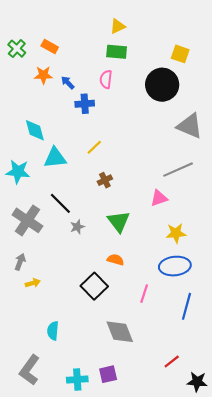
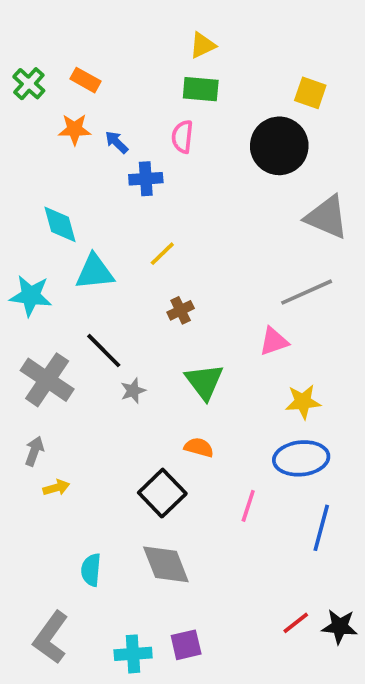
gray diamond: (120, 332) -> (166, 564), moved
black star: (197, 382) -> (340, 627), moved

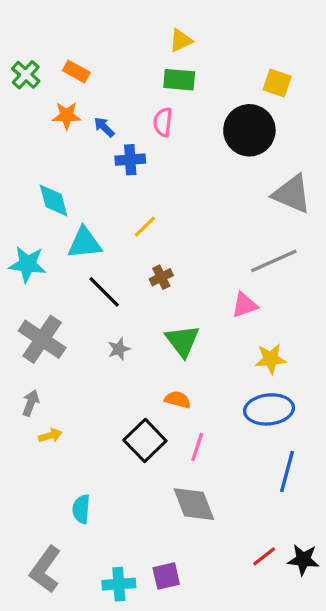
black line: (104, 351) -> (104, 292), moved
pink line: (248, 506) -> (197, 447), moved
gray diamond: (166, 564) -> (194, 504), moved

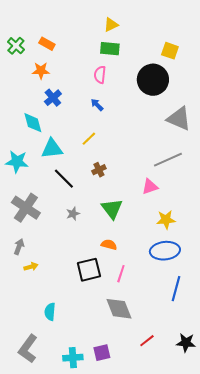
blue arrow: (104, 127) -> (97, 105), moved
blue cross: (130, 160) -> (53, 98), moved, turned -36
black square: (145, 440) -> (89, 270), turned 30
red line: (264, 556) -> (147, 341), moved

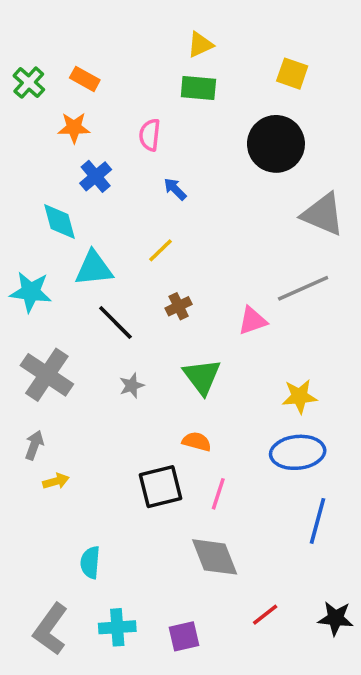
yellow square: (170, 51) -> (292, 74), moved
pink semicircle: (100, 75) -> (150, 135), moved
pink triangle: (150, 187) -> (253, 321), moved
cyan cross: (73, 358) -> (117, 627), moved

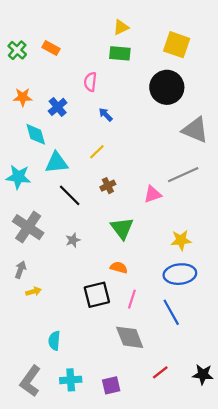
yellow square: (292, 74) -> (177, 45), size x1.4
orange star: (74, 128) -> (23, 97), moved
gray star: (132, 386) -> (73, 240), moved
blue line: (317, 521) -> (171, 312), moved, turned -44

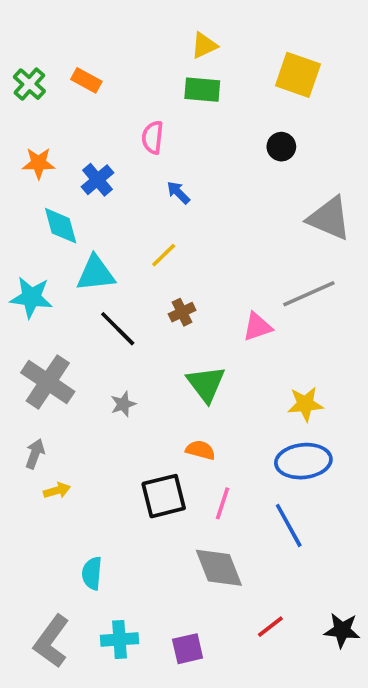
black circle: (167, 87) -> (281, 147), size x0.5

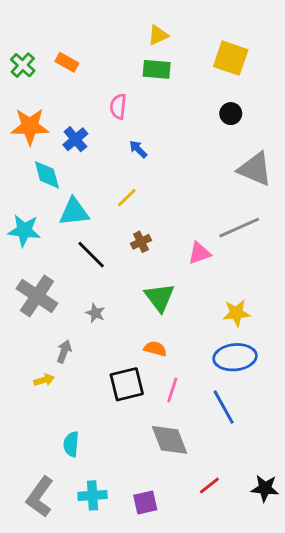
black circle: (281, 147) -> (231, 114), moved
orange star: (39, 163) -> (30, 126), size x1.5
gray star: (123, 404) -> (95, 313), turned -30
gray arrow: (35, 454) -> (64, 352), moved

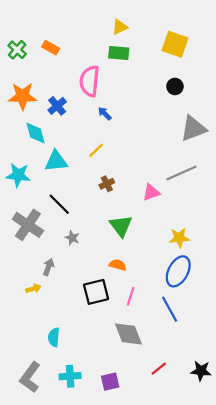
pink semicircle: (118, 106) -> (90, 81), size x1.6
gray triangle: (255, 169) -> (193, 129), turned -44
black line: (91, 255) -> (59, 204), moved
blue ellipse: (235, 357) -> (178, 271), turned -56

